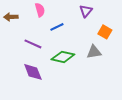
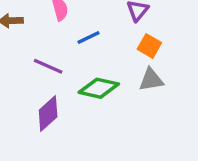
orange square: (105, 32) -> (149, 46), moved
purple diamond: (33, 72) -> (48, 114), turned 70

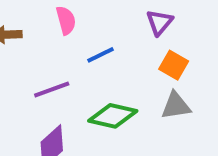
purple line: (48, 66) -> (52, 89), turned -44

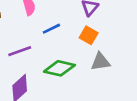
orange square: (174, 65) -> (89, 35), moved

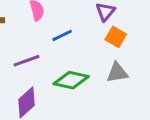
orange square: (89, 35) -> (116, 37), moved

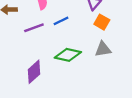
purple line: (26, 61) -> (34, 28), moved

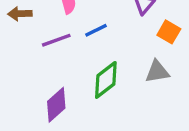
orange square: (102, 22) -> (169, 32), moved
green diamond: (68, 55) -> (106, 80), turned -50

